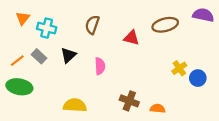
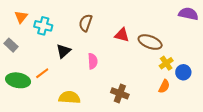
brown ellipse: (165, 25) -> (150, 42), moved, turned 35
gray rectangle: (39, 56) -> (11, 45), moved
orange line: (17, 61) -> (42, 73), moved
orange semicircle: (158, 109) -> (164, 86), moved, turned 112

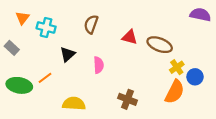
orange semicircle: (164, 86) -> (175, 92), size x1.6

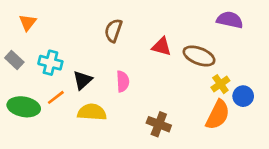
purple semicircle: (200, 15) -> (230, 20), moved
cyan cross: (46, 28) -> (50, 63), moved
black triangle: (67, 54) -> (83, 80), moved
yellow semicircle: (74, 104) -> (92, 112), moved

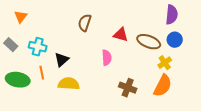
purple semicircle: (230, 20) -> (172, 15), turned 84
pink semicircle: (123, 81) -> (107, 58), moved
blue circle: (243, 96) -> (175, 40), moved
orange line: (56, 97) -> (42, 73), turned -64
brown cross: (159, 124) -> (128, 88), moved

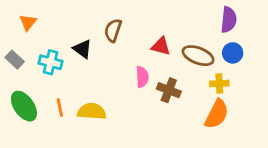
black triangle: (62, 60) -> (82, 49), moved, turned -42
yellow cross: (165, 63) -> (219, 84), turned 32
orange line: (42, 73) -> (60, 107), moved
green ellipse: (18, 80) -> (24, 106), turned 45
brown cross: (128, 88) -> (169, 90), moved

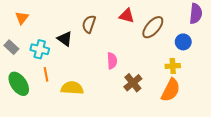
purple semicircle: (229, 20) -> (196, 14), moved
red triangle: (161, 46) -> (127, 16), moved
brown ellipse: (198, 56) -> (153, 27), moved, turned -70
brown cross: (169, 90) -> (133, 83), moved, turned 30
orange line: (60, 107) -> (46, 74), moved

